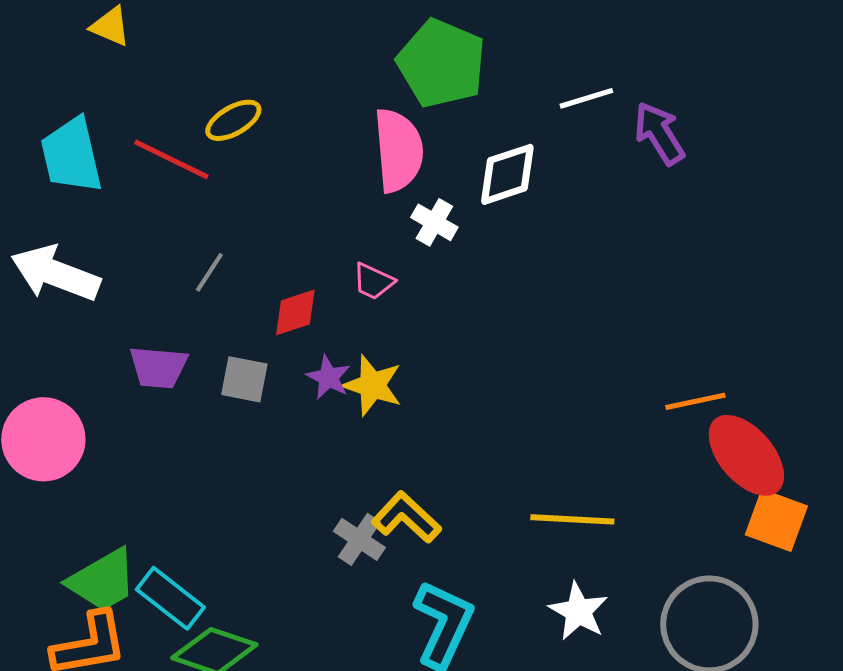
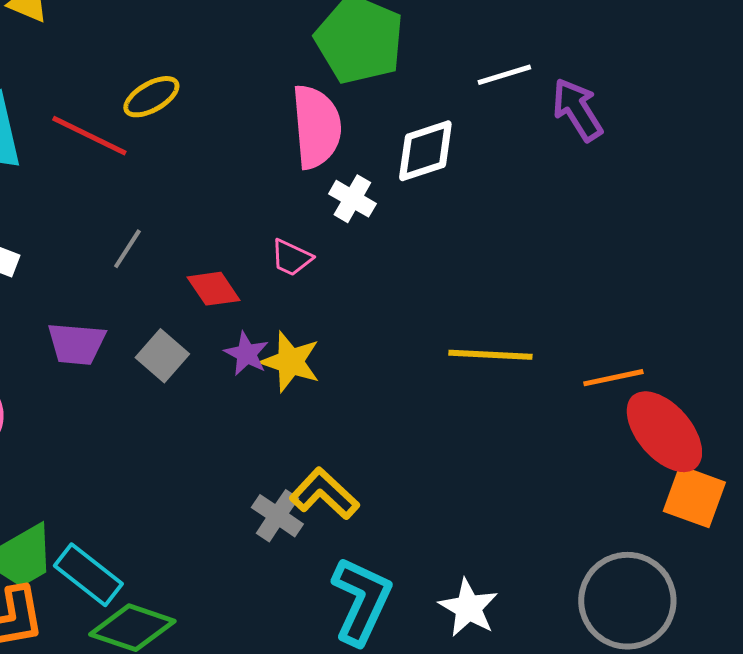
red diamond: (295, 312) -> (213, 289), turned 74
gray square: (244, 379) -> (162, 356), turned 30
yellow line: (572, 519) -> (490, 355), moved
white star: (578, 611) -> (468, 608), moved

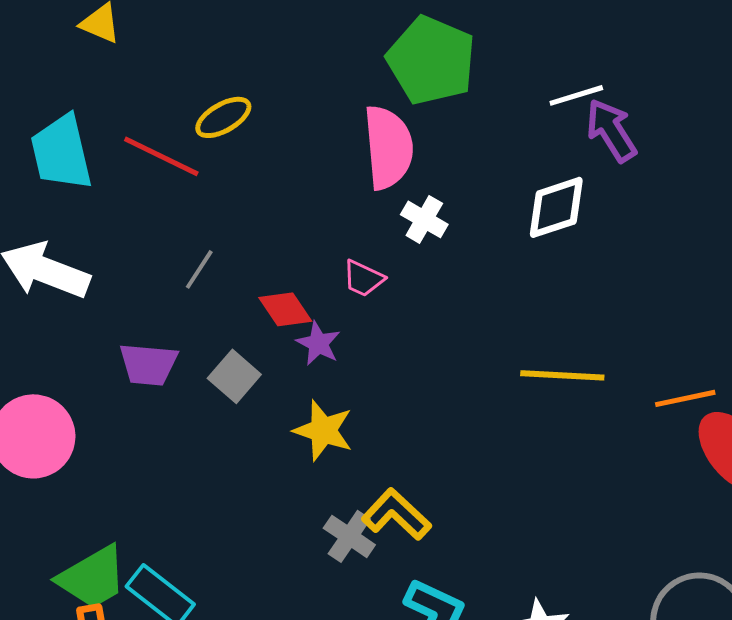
purple arrow: (577, 110) -> (611, 130), moved
white diamond: (425, 151) -> (556, 207), moved
purple star: (246, 354) -> (318, 343), moved
yellow star: (290, 362) -> (323, 430), moved

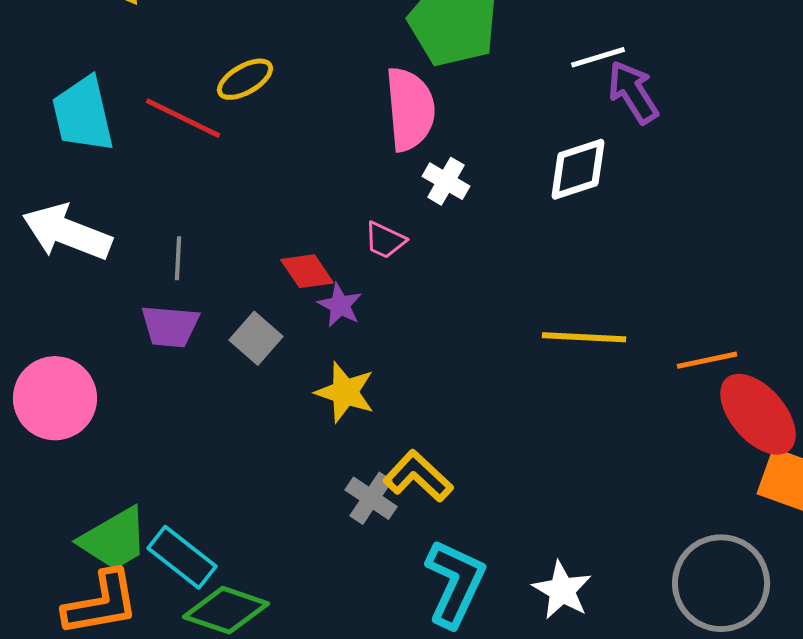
gray line: (199, 269) -> (178, 258), moved, turned -30

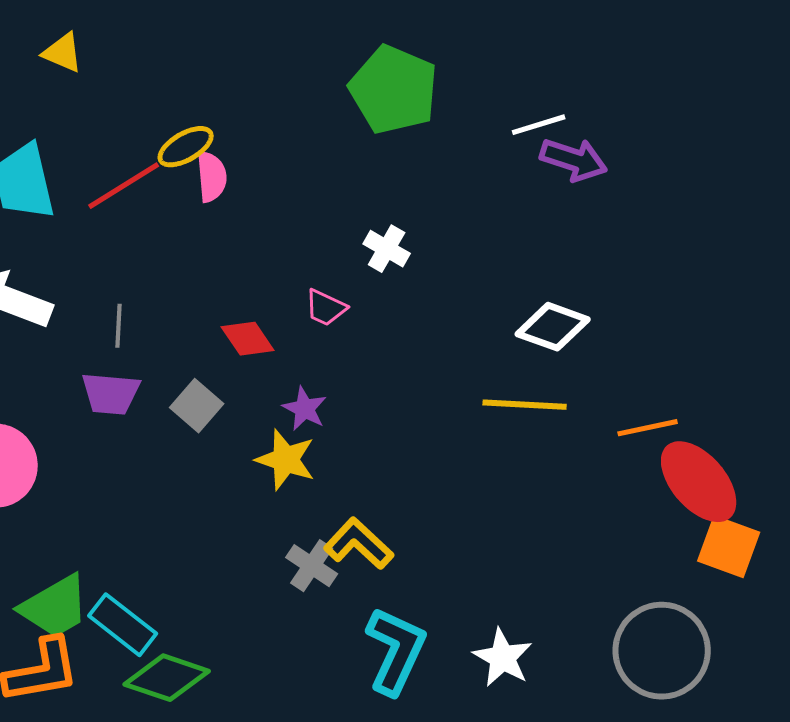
purple arrow: (633, 92) -> (574, 160), turned 140
pink semicircle: (410, 109) -> (212, 177), moved, size x0.6
red line: (183, 118) -> (124, 186), turned -58
white diamond: (578, 169) -> (553, 327), moved, turned 38
purple star: (340, 305) -> (305, 409), moved

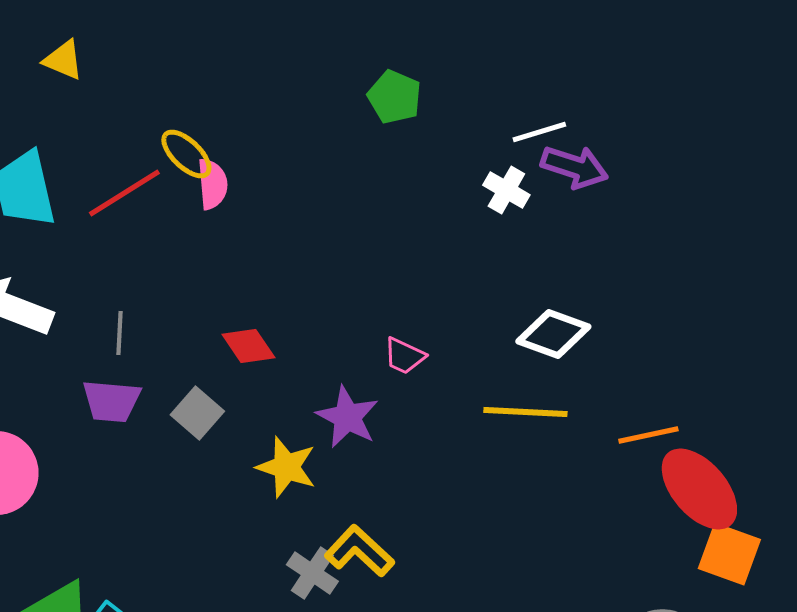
green pentagon: (394, 90) -> (394, 97), size x0.6
yellow ellipse: (186, 147) -> (186, 154), turned 74
white cross: (387, 249) -> (506, 190), moved
pink trapezoid: (326, 308) -> (404, 356), moved
purple star: (305, 409) -> (347, 417), moved, size x1.4

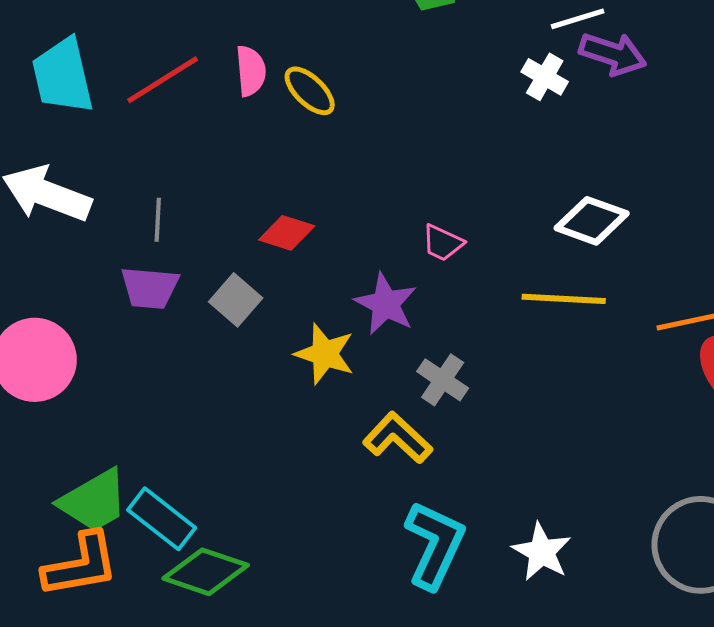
yellow ellipse: (186, 154) -> (310, 91), moved
red diamond: (248, 346) -> (287, 233), turned -38
gray cross: (312, 573) -> (443, 380), moved

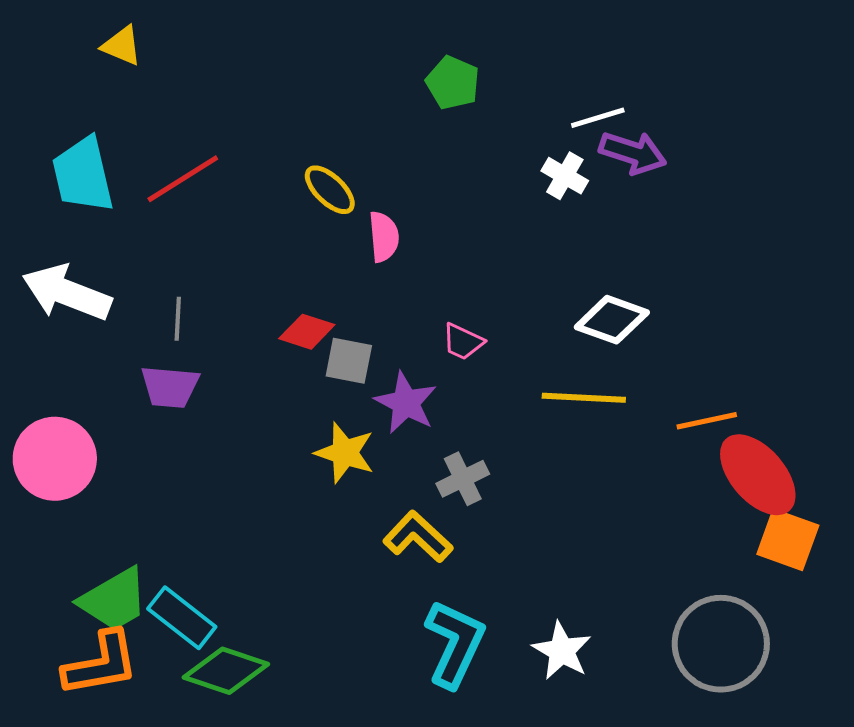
pink semicircle: (251, 71) -> (384, 237), moved
gray square: (236, 300) -> (349, 361), moved, turned -30
gray cross: (443, 380) -> (463, 479), turned 30

